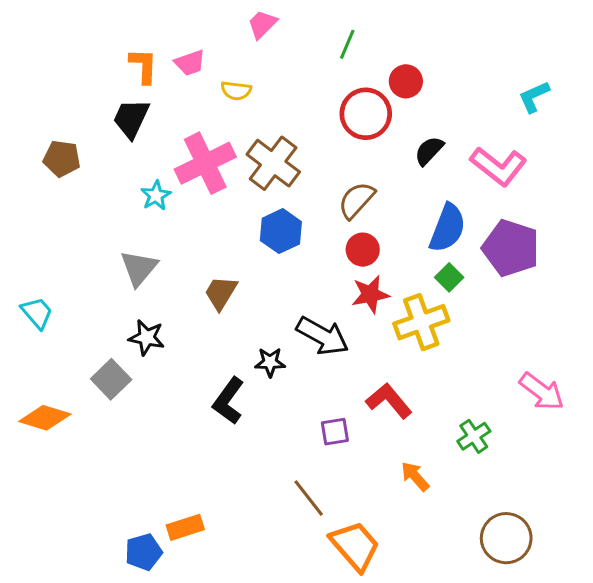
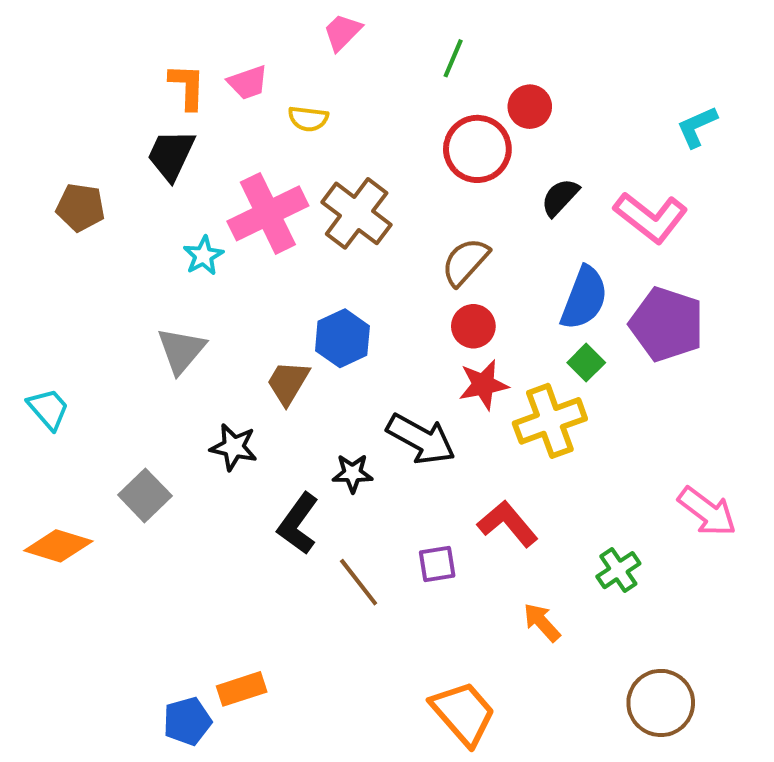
blue hexagon: (281, 231) -> (342, 338), moved
black star: (147, 338) -> (234, 447), moved
brown line: (309, 498) -> (359, 582), moved

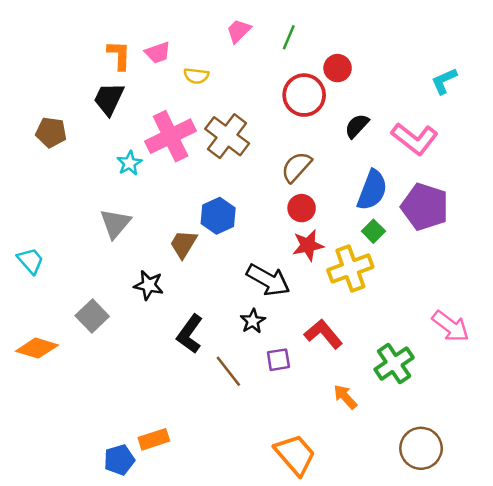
pink trapezoid: (342, 32) -> (239, 31), moved
black star: (352, 473) -> (253, 321), moved, turned -30
green cross: (618, 570) -> (394, 364), size x1.4

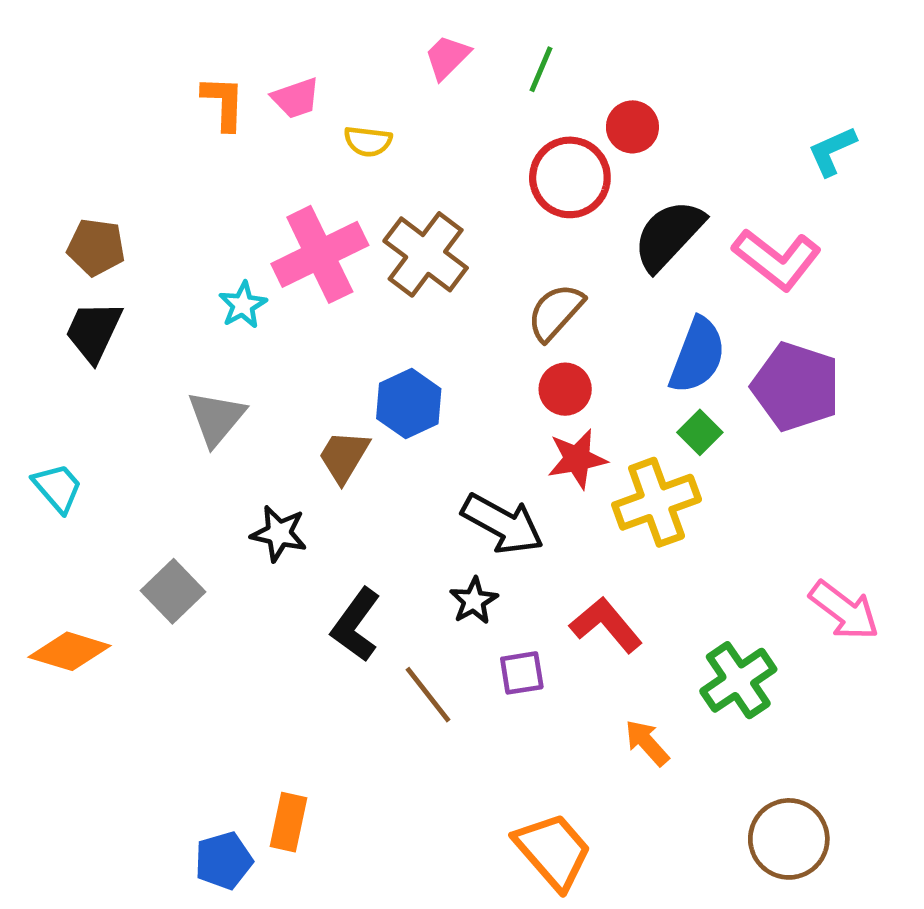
black trapezoid: (109, 99) -> (94, 331), moved
black semicircle: (357, 126) -> (669, 235), size x1.6
orange rectangle: (154, 439) -> (288, 822), turned -60

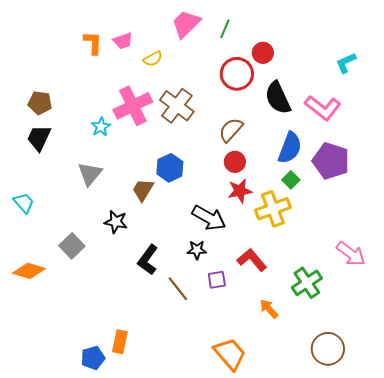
pink trapezoid: (447, 57) -> (186, 24), size x1.5
yellow semicircle: (368, 141) -> (153, 59), turned -36
black semicircle: (669, 235) -> (278, 98), turned -68
black star: (474, 601) -> (197, 250), turned 30

